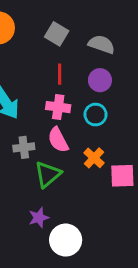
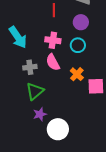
red line: (60, 74) -> (54, 10), moved
green triangle: (48, 174) -> (35, 91), moved

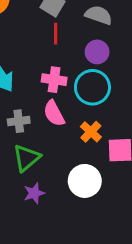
cyan circle: (78, 45) -> (92, 87), size x1.5
white circle: (58, 129) -> (85, 181), moved

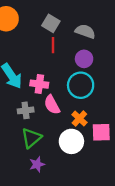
pink cross: (54, 80) -> (39, 84), moved
white circle: (85, 181) -> (71, 141), moved

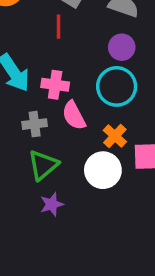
red line: (53, 45) -> (59, 27), moved

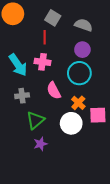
pink cross: (55, 85) -> (43, 62), moved
gray cross: (35, 124) -> (22, 96), moved

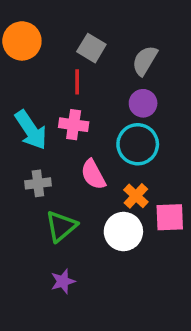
gray semicircle: (83, 25) -> (145, 61), turned -78
purple star: (40, 144) -> (63, 281), moved

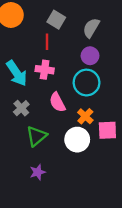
gray cross: (38, 183) -> (21, 108), turned -35

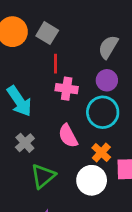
gray square: (56, 20) -> (47, 33), moved
pink cross: (45, 70) -> (67, 89), moved

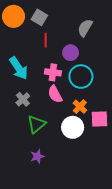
purple circle: (107, 80) -> (71, 53), moved
pink cross: (67, 89) -> (53, 72), moved

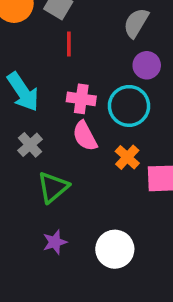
purple circle: (71, 53) -> (147, 65), moved
white circle: (73, 127) -> (115, 249), moved

